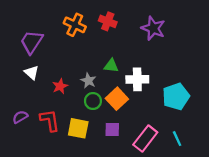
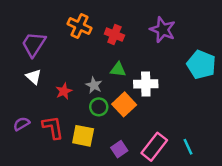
red cross: (108, 21) -> (114, 35), moved
cyan pentagon: (176, 96) -> (201, 65), moved, turned -30
purple square: (112, 129) -> (119, 149), moved, turned -35

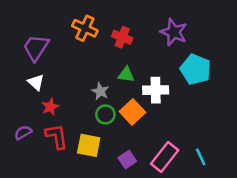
cyan pentagon: (201, 65) -> (196, 69), moved
red star: (64, 91) -> (50, 107), moved

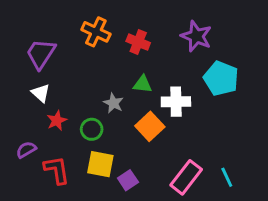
green circle: (105, 114) -> (92, 129), moved
red L-shape: (57, 136) -> (57, 170), moved
purple square: (127, 160) -> (128, 180), moved

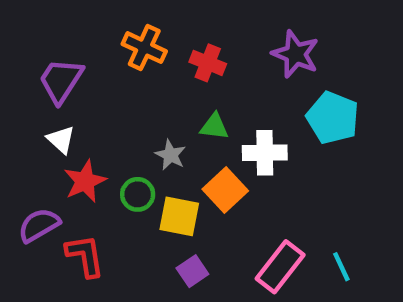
red star: (57, 121) -> (85, 181), size x1.4
purple semicircle: (26, 150) -> (39, 225), size x1.4
yellow square: (100, 164) -> (179, 216), moved

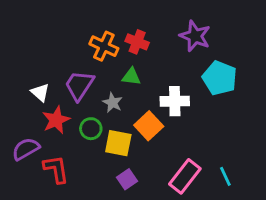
orange cross: (144, 48) -> (104, 46), moved
purple trapezoid: (61, 80) -> (79, 85), moved
green triangle: (214, 126) -> (131, 77), moved

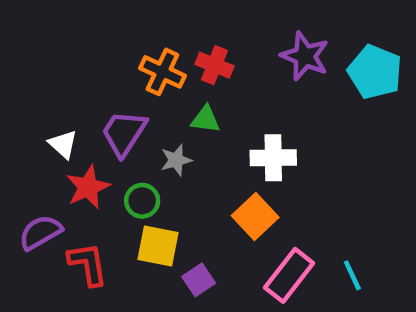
cyan pentagon: (220, 78) -> (375, 72), moved
gray star: (113, 103) -> (176, 160), turned 30
orange square: (149, 126) -> (255, 217), moved
yellow square: (118, 143) -> (158, 246), moved

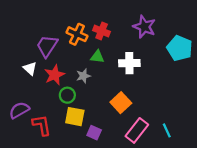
cyan pentagon: (375, 72) -> (180, 48), moved
purple trapezoid: (124, 133) -> (47, 46), moved
white cross: (273, 158) -> (129, 63), moved
red star: (88, 187) -> (54, 75), moved
purple square: (199, 280) -> (94, 133), turned -32

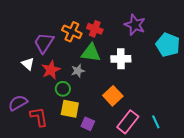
green triangle: (97, 57) -> (91, 53), size x1.5

